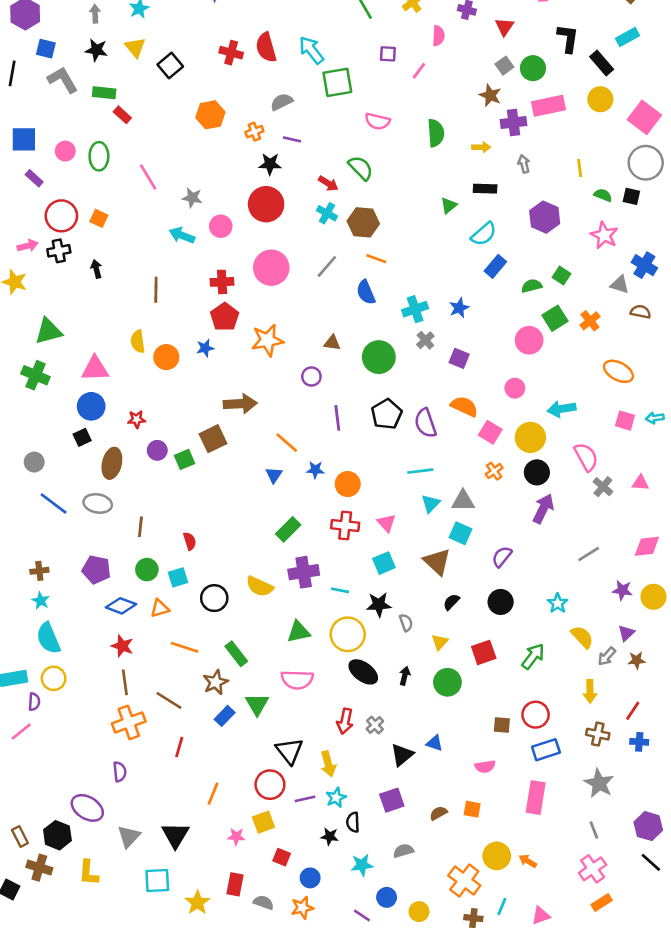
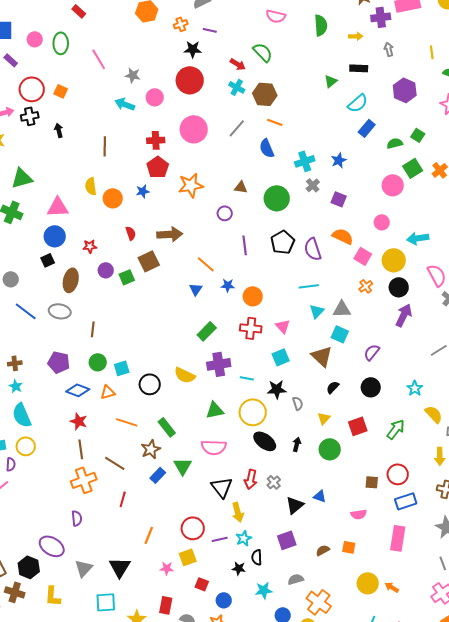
red semicircle: (190, 541) -> (131, 233), moved
black triangle: (289, 751) -> (222, 487), moved
orange cross: (464, 880) -> (319, 602), moved

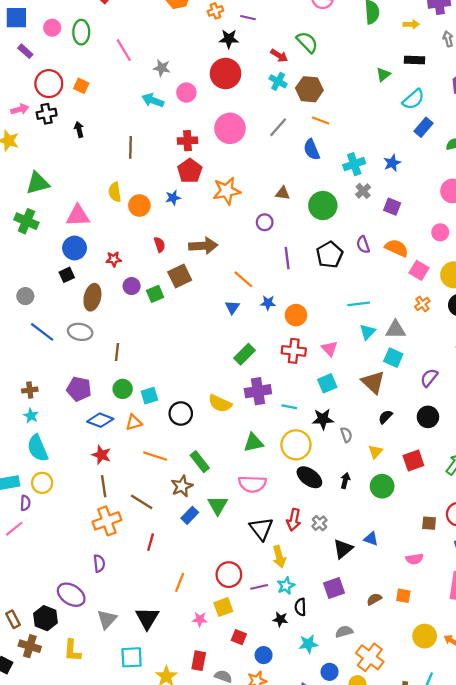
purple semicircle: (313, 249) -> (363, 245), moved, size x0.7

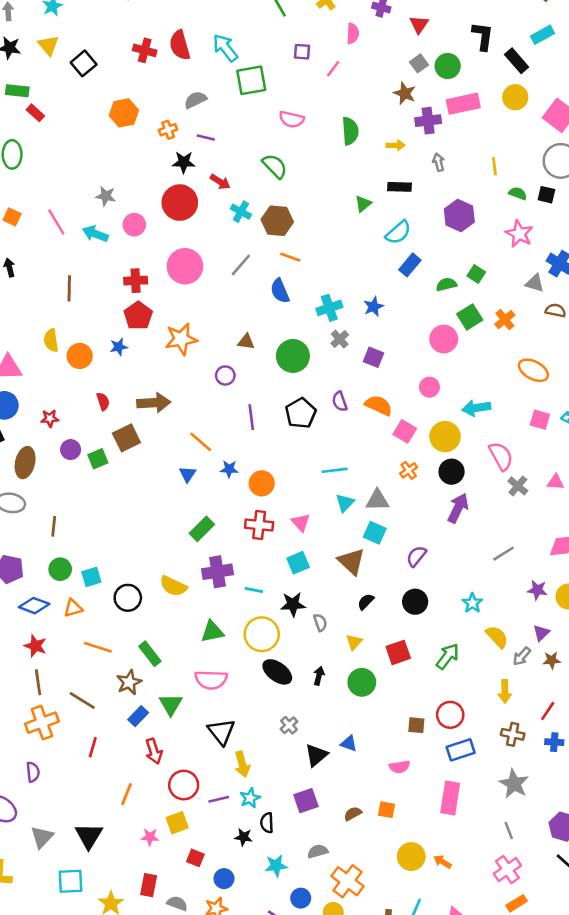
pink line: (124, 50) -> (56, 222), moved
red arrow: (279, 56) -> (220, 182), moved
red arrow: (294, 520) -> (154, 751), moved, turned -30

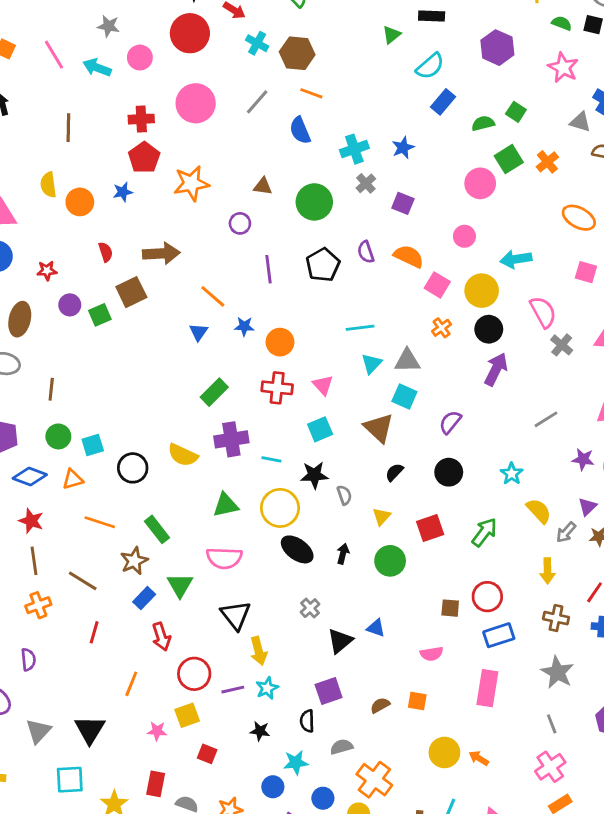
orange cross: (42, 723) -> (38, 605), size x0.7
black semicircle: (267, 823) -> (307, 721), moved
blue circle: (224, 879) -> (273, 787), moved

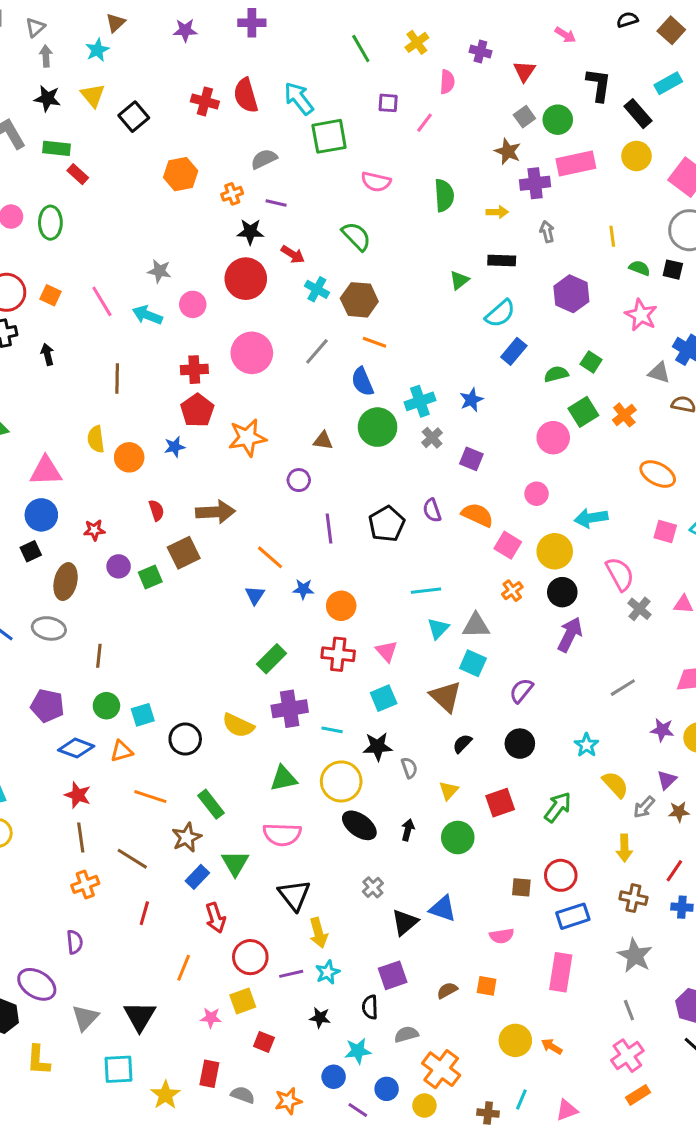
green circle: (314, 202) -> (378, 427), moved
blue triangle: (376, 628) -> (443, 909), size x1.4

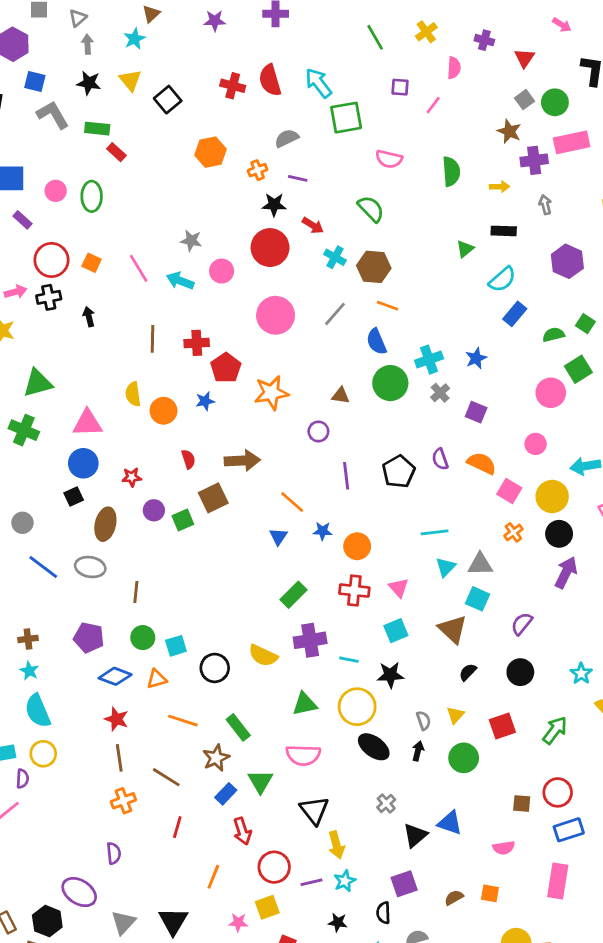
red cross: (194, 370) -> (197, 343), moved
gray semicircle: (409, 768) -> (424, 721), moved

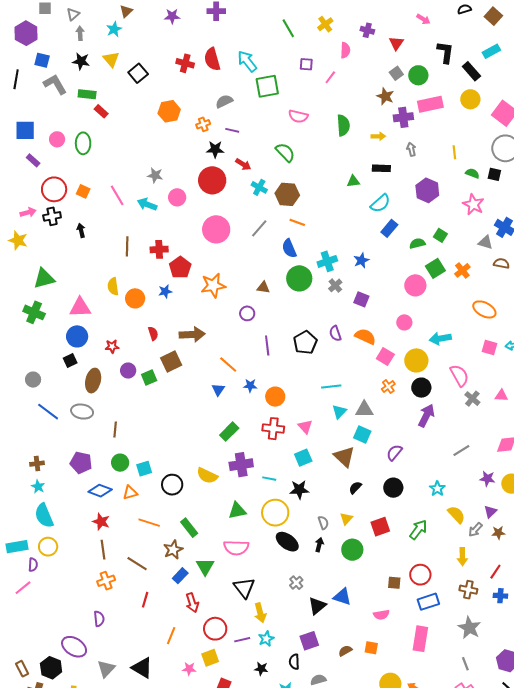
green triangle: (465, 249) -> (353, 181), turned 32
black triangle: (173, 921) -> (142, 668), turned -30

